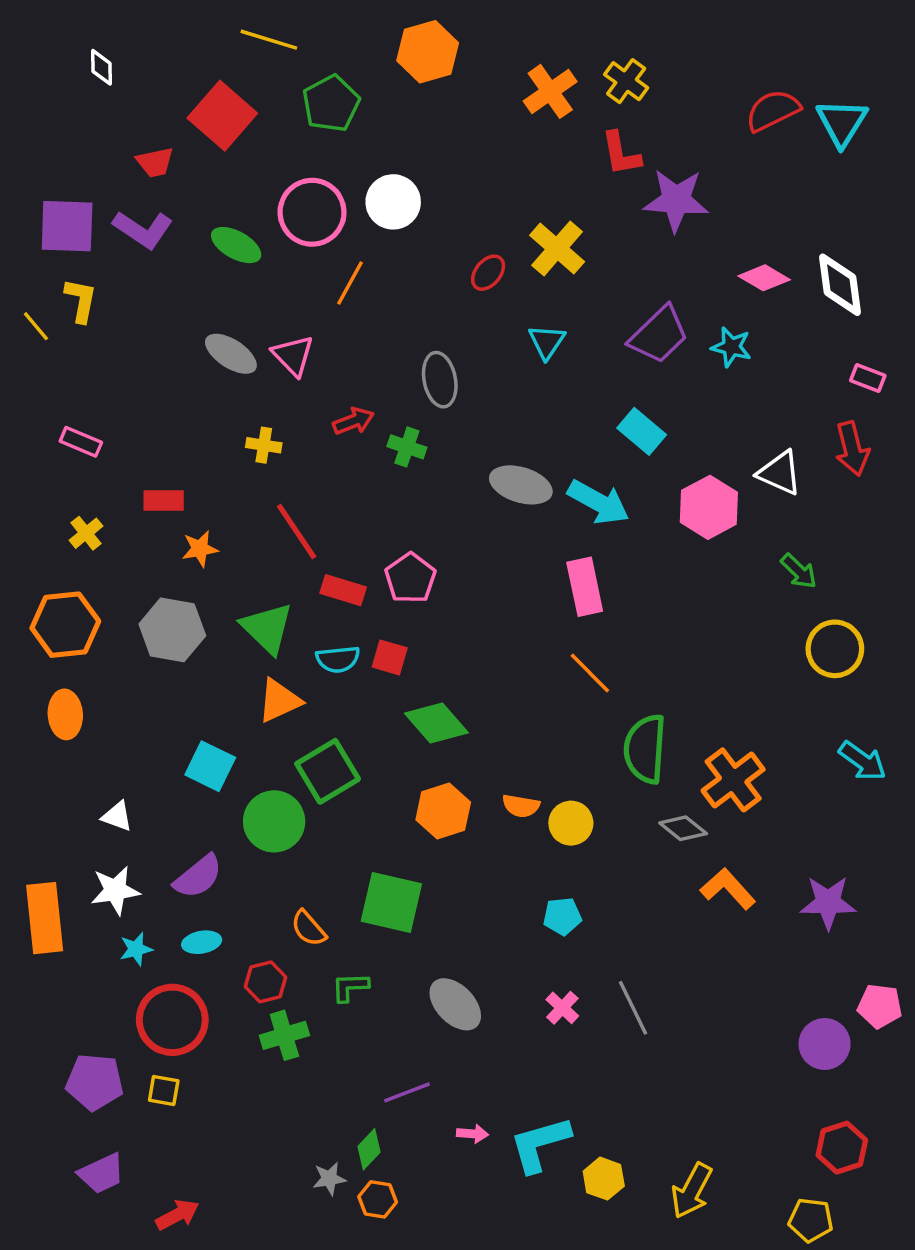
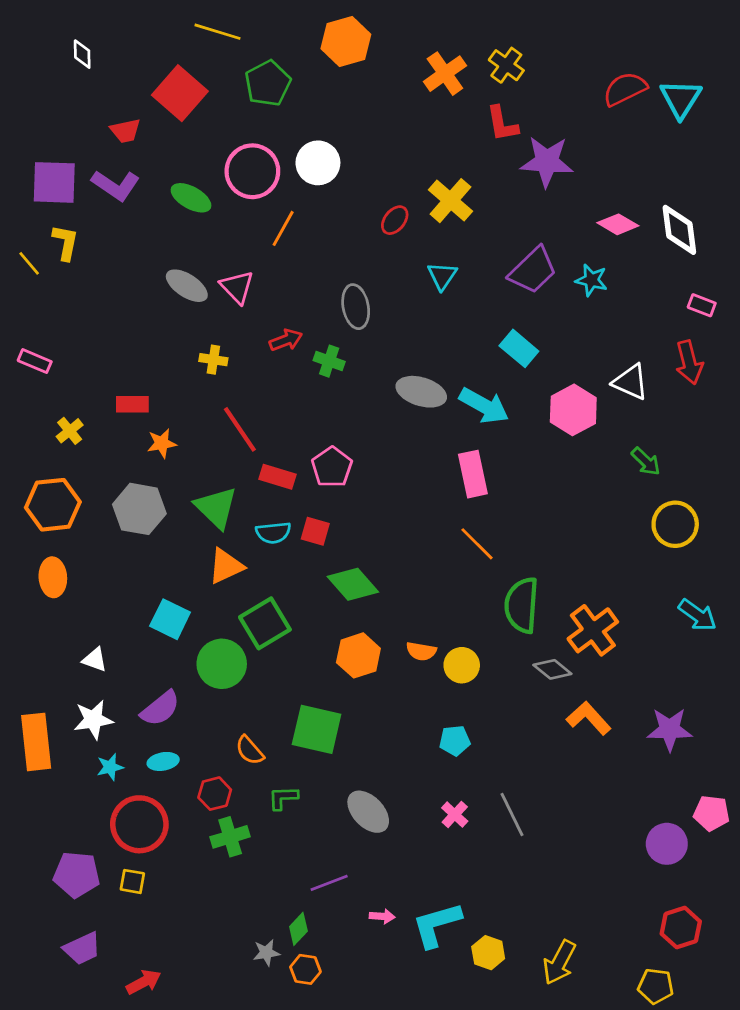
pink rectangle: (81, 442) -> (35, 361), moved

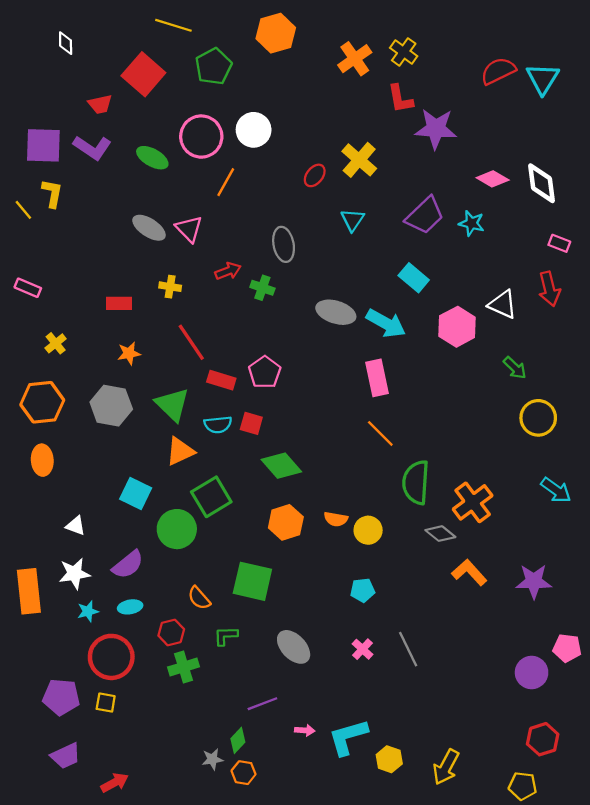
red rectangle: (132, 404) -> (119, 303), moved

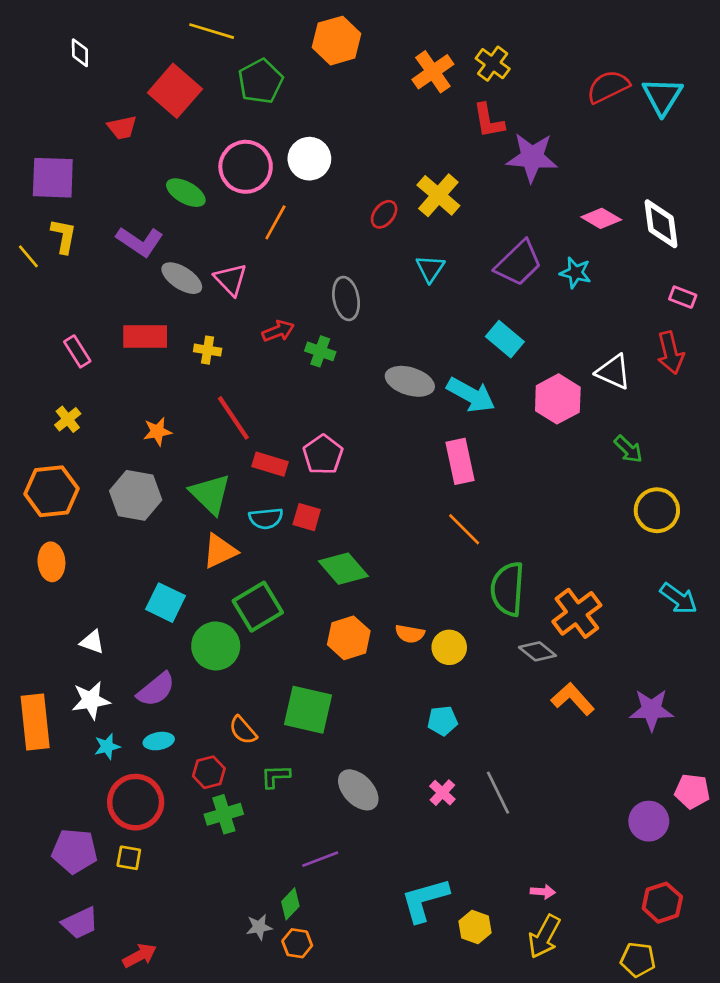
purple L-shape: (92, 148) -> (140, 241), moved
pink rectangle: (28, 288) -> (77, 351), moved, turned 35
red rectangle: (119, 303) -> (145, 336), moved, size x1.4
pink arrow: (305, 730) -> (543, 892), moved

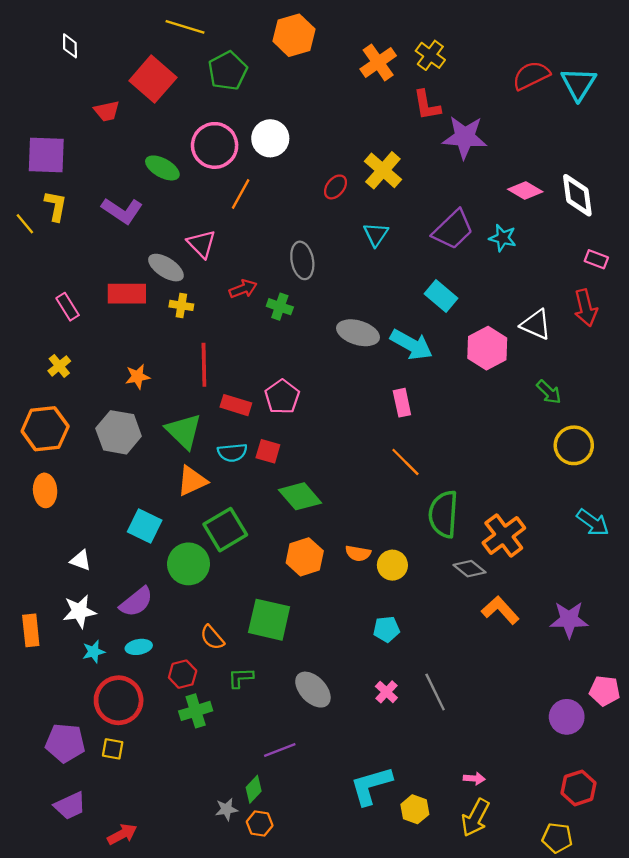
gray ellipse: (182, 278) -> (166, 268), moved
red line: (233, 418) -> (204, 365), turned 33
pink rectangle: (460, 461) -> (402, 403), size x0.7
orange rectangle: (35, 722) -> (31, 630), size x0.7

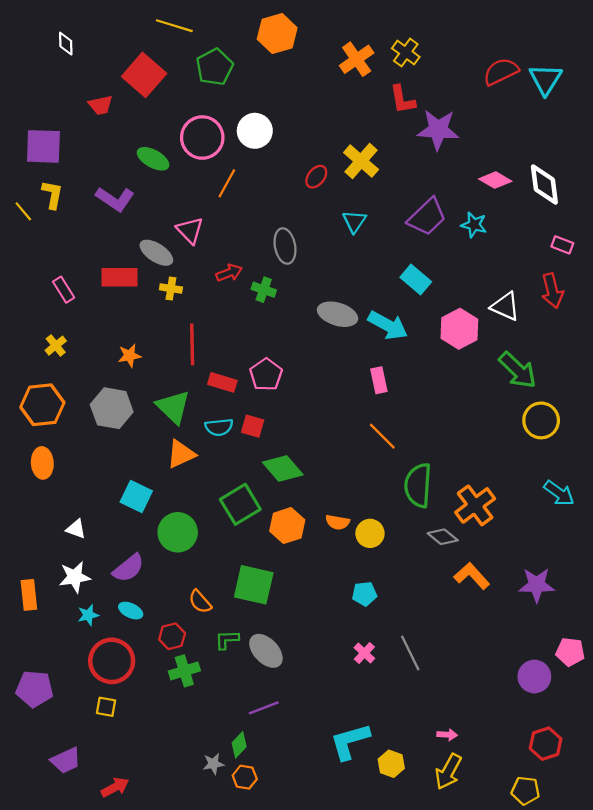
green arrow: (549, 392) -> (518, 370), size x1.6
green square: (225, 530) -> (240, 504), moved
cyan ellipse: (139, 647) -> (131, 611), turned 35
gray ellipse: (313, 690) -> (266, 651), moved
purple pentagon: (65, 743) -> (34, 689), moved

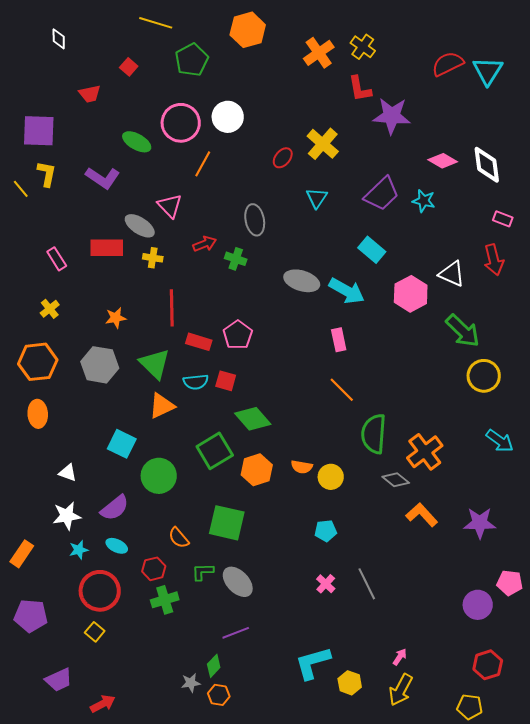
red square: (144, 75) -> (129, 67), size x0.5
orange rectangle: (29, 595) -> (22, 554), moved, turned 40
yellow square: (106, 707) -> (95, 632), turned 30
pink arrow: (447, 735) -> (400, 657), turned -60

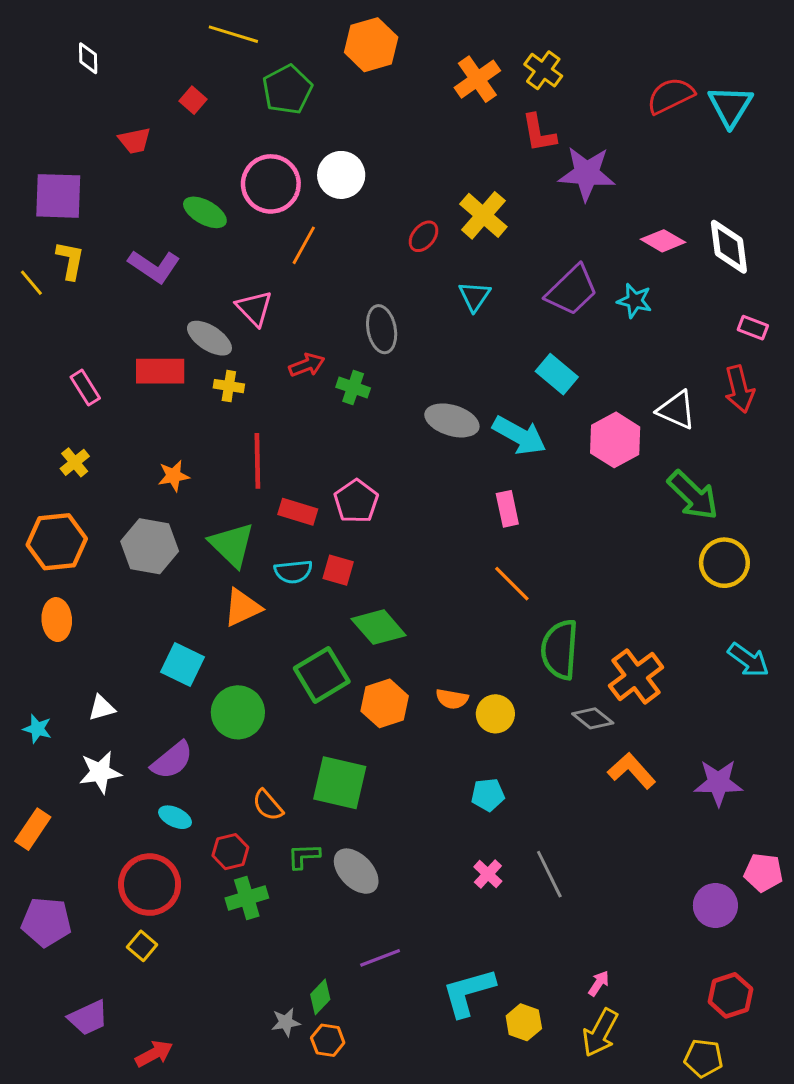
white triangle: (68, 473) -> (102, 708), turned -36
cyan star: (79, 550) -> (37, 729), moved, turned 30
purple line: (236, 633) -> (380, 958), moved

